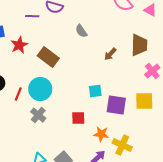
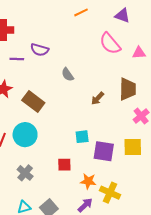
pink triangle: (150, 10) -> (139, 53), turned -32
gray cross: (38, 115) -> (25, 173), moved

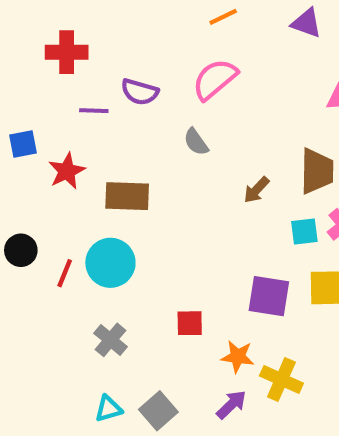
pink semicircle: (110, 43) -> (215, 79), moved, turned 90
brown rectangle: (33, 101) -> (127, 196), turned -35
cyan square: (82, 137) -> (304, 232), moved

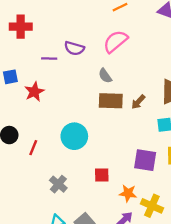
red cross: (67, 52) -> (21, 27), moved
brown rectangle: (127, 196) -> (111, 101), moved
cyan circle: (110, 263) -> (74, 136), moved

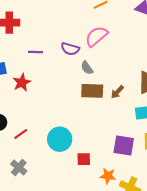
purple semicircle: (74, 48) -> (70, 49), moved
cyan circle: (74, 136) -> (60, 139), moved
red line: (33, 148) -> (21, 134), turned 32
gray cross: (58, 184) -> (19, 168), moved

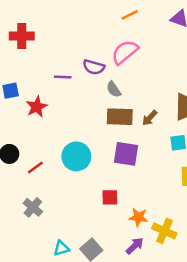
purple line: (35, 52) -> (63, 77), moved
cyan circle: (60, 139) -> (76, 156), moved
purple square: (124, 145) -> (126, 154), moved

